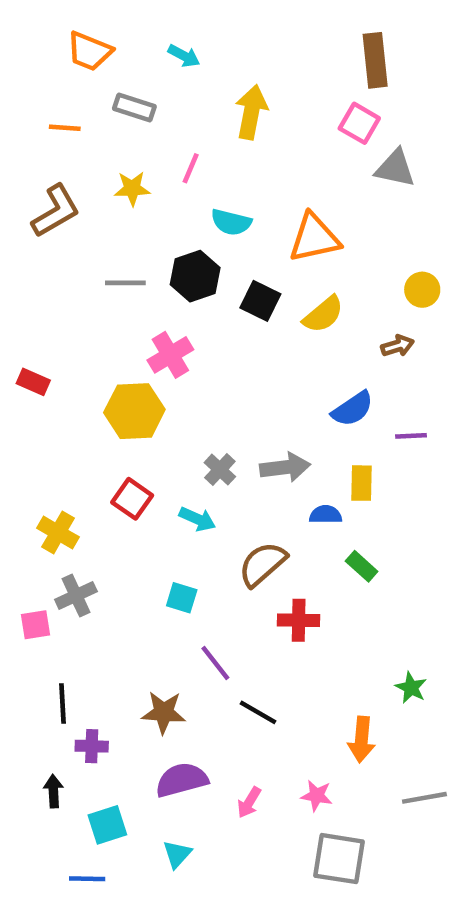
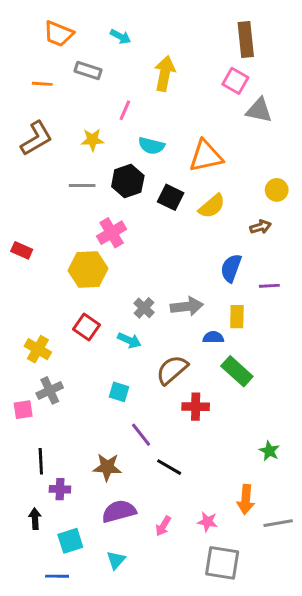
yellow star: (132, 188) -> (92, 140), moved
blue semicircle: (353, 409) -> (231, 268), turned 144
green rectangle: (362, 566) -> (237, 371), size x1.5
orange arrow: (362, 739) -> (246, 500), moved

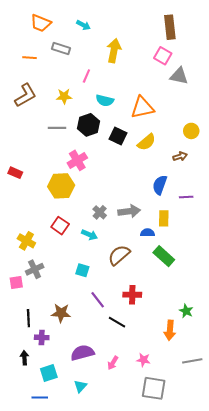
red cross: (196, 407) -> (132, 295), moved
brown star: (107, 467) -> (61, 313), moved
orange arrow: (246, 500) -> (170, 330), moved

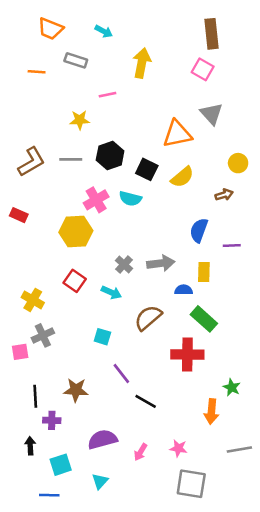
pink line: (86, 76) -> (108, 95), turned 56
gray triangle: (179, 76) -> (211, 114), moved, turned 36
brown L-shape: (25, 95) -> (31, 162), moved
cyan semicircle: (105, 100) -> (130, 199), moved
red cross: (132, 295) -> (187, 354), moved, size x1.4

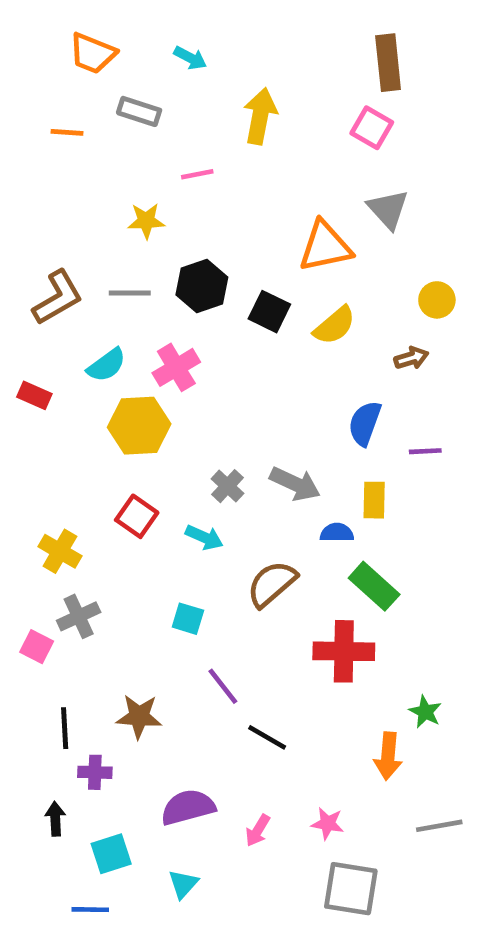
cyan semicircle: (130, 199) -> (106, 365), moved, turned -50
gray arrow: (161, 263) -> (295, 484), turned 32
pink square: (20, 352) -> (37, 647), turned 36

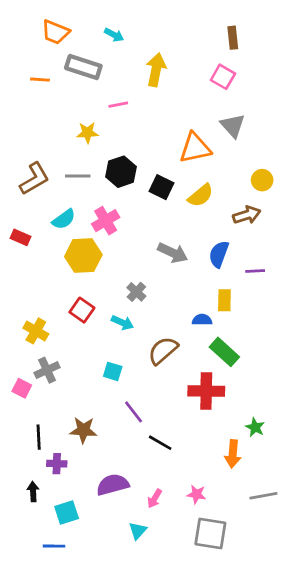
brown rectangle: (388, 63) -> (233, 38), size x0.7
gray rectangle: (139, 111) -> (83, 67), size x1.4
brown arrow: (411, 358) -> (247, 215), size x1.4
gray arrow: (295, 484) -> (173, 253), moved
cyan triangle: (183, 884) -> (138, 531), moved

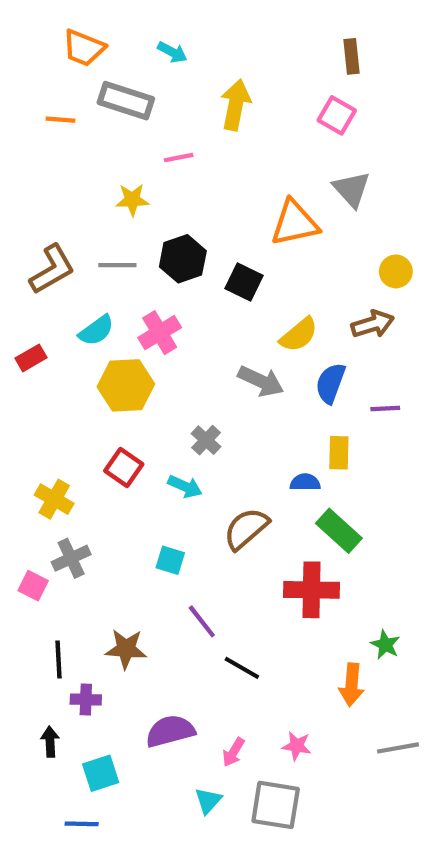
yellow semicircle: (201, 195) -> (299, 335), moved
red rectangle: (20, 237) -> (31, 358), turned -54
gray square: (210, 533) -> (276, 805), moved

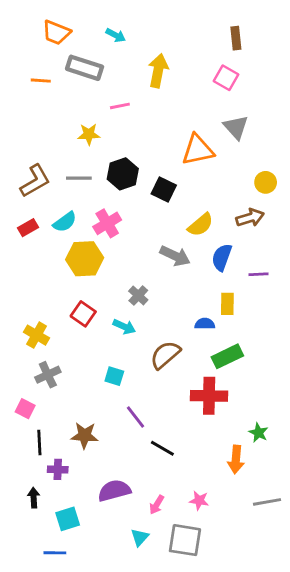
red rectangle: (31, 358) -> (28, 228), moved
green rectangle: (339, 531) -> (227, 356), turned -68
pink square: (33, 586) -> (25, 409), moved

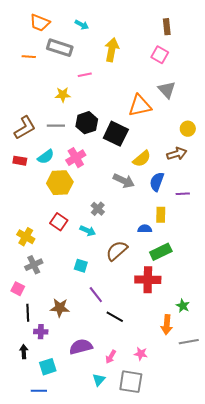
black square: (164, 189) -> (116, 134), size x1.4
red rectangle: (28, 228) -> (20, 161), turned 40
gray line: (267, 502) -> (189, 342), moved

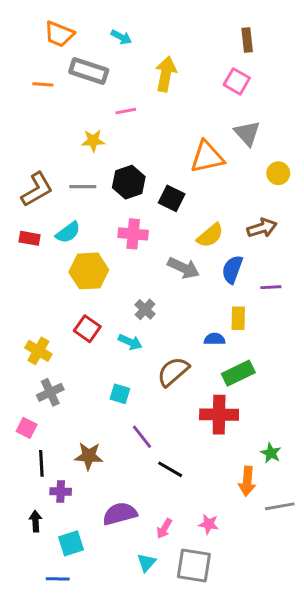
yellow circle: (188, 129) -> (278, 173), moved
black square: (116, 134) -> (172, 198), size x0.7
pink cross: (76, 158) -> (133, 234), moved, turned 36

